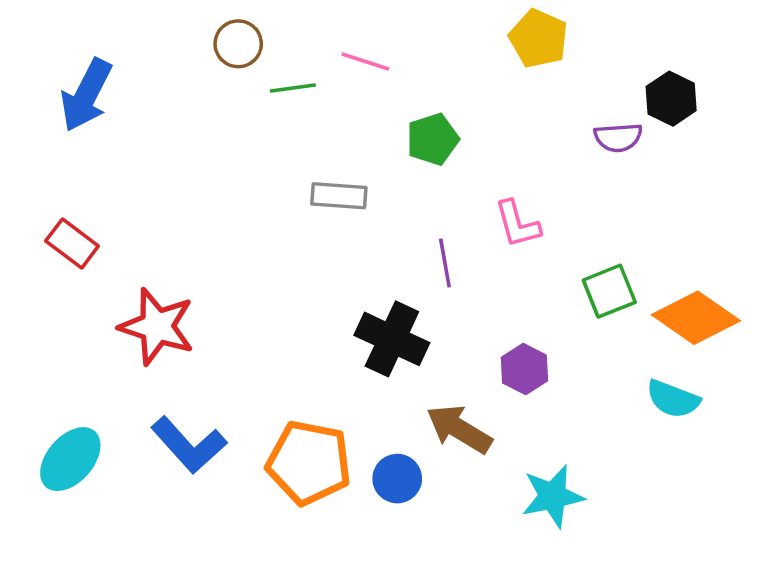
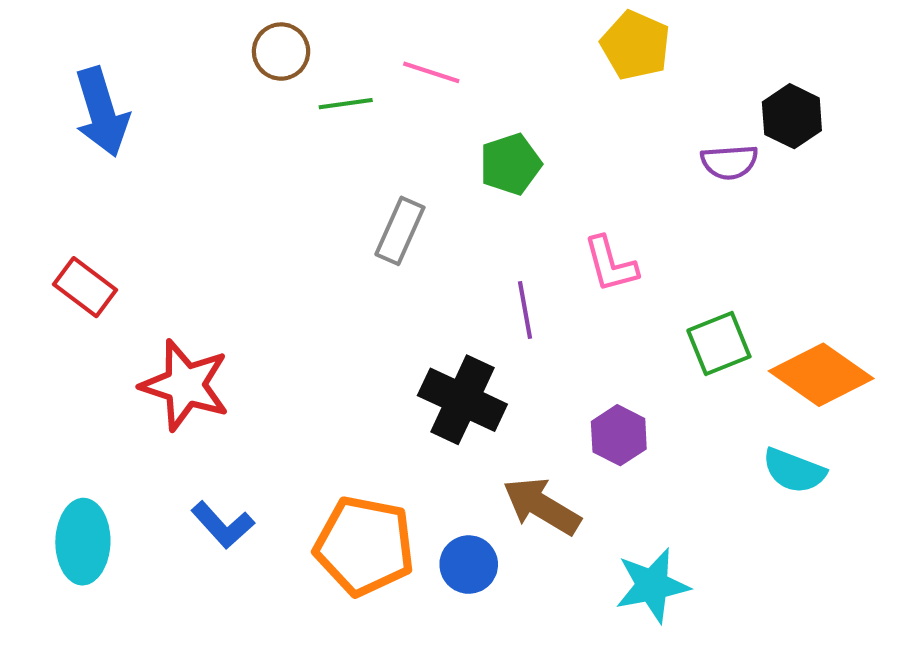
blue arrow: (86, 95) -> (102, 112), turned -44
gray rectangle: (339, 196) -> (400, 231), turned -70
blue L-shape: (189, 445) -> (223, 525), size x0.7
cyan ellipse: (70, 459) -> (83, 542), turned -40

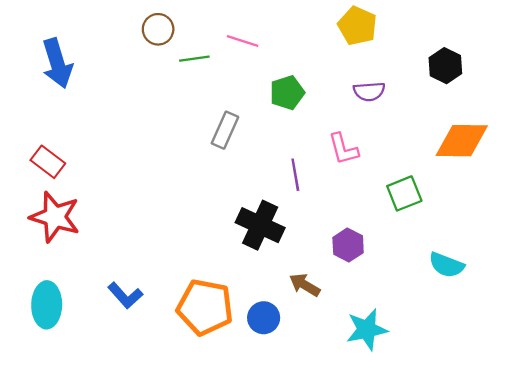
purple semicircle: (729, 162) -> (369, 91), moved
orange diamond: (821, 375) -> (462, 141), moved, turned -34
red star: (185, 385) -> (55, 217), moved
brown arrow: (542, 506) -> (305, 285), size x0.7

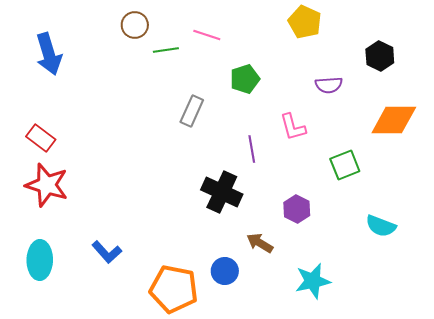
purple semicircle: (369, 91) -> (329, 85), moved
orange pentagon: (205, 307) -> (174, 289), moved

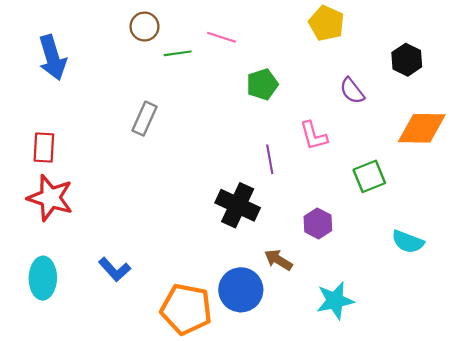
purple semicircle: (329, 85) -> (352, 91), turned 56
gray rectangle: (192, 111) -> (144, 119), moved
red rectangle: (41, 138) -> (44, 147), turned 56
blue circle: (225, 271) -> (241, 290), size x1.5

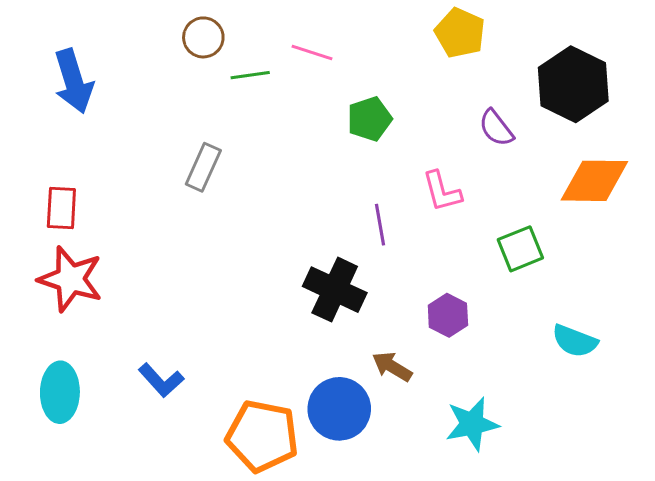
black hexagon: (407, 60) -> (573, 84), size x1.6

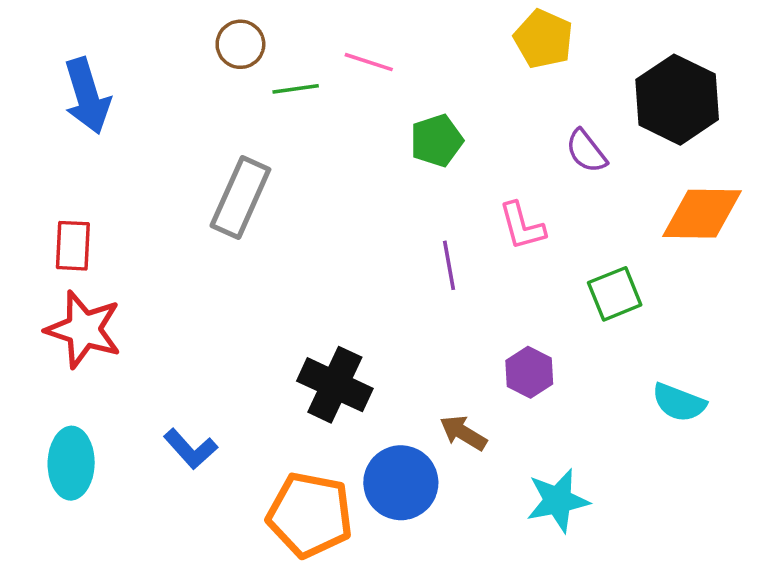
gray rectangle: (203, 167) -> (240, 198), size x1.4
black cross: (335, 290) -> (335, 385), moved

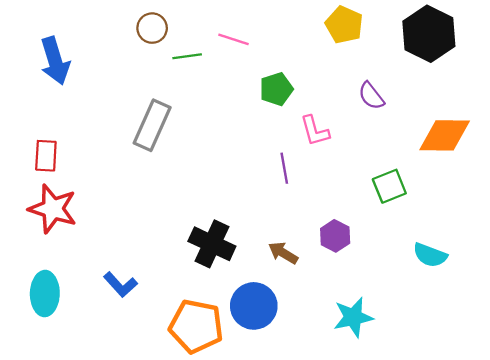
black hexagon: (677, 100) -> (429, 34), moved
pink L-shape: (522, 226) -> (315, 131), moved
brown arrow: (463, 433) -> (283, 253), moved

